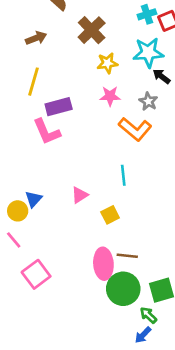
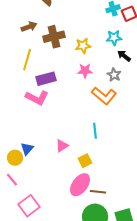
brown cross: (92, 30) -> (54, 37), moved, turned 30
cyan star: (148, 53) -> (114, 38), size x0.7
pink L-shape: (47, 132) -> (37, 98), turned -40
pink ellipse: (103, 264) -> (80, 185), moved, turned 40

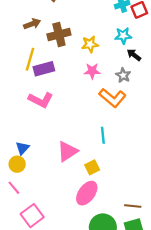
purple rectangle: (46, 79) -> (44, 69), moved
pink triangle: (62, 146) -> (67, 151), size x1.5
blue triangle: (27, 149) -> (22, 148), moved
brown line: (98, 192) -> (133, 206), moved

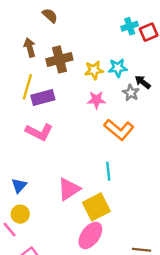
brown arrow: (32, 24) -> (30, 48), turned -84
cyan star: (123, 36) -> (118, 68), moved
gray star: (123, 75) -> (131, 93), moved
yellow circle: (17, 164) -> (20, 214), moved
yellow square: (92, 167) -> (96, 207), size x1.6

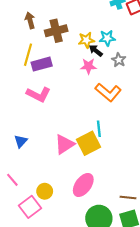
black arrow: (143, 82) -> (96, 51), moved
yellow square: (96, 207) -> (88, 143), moved
yellow circle: (20, 214) -> (45, 191), moved

